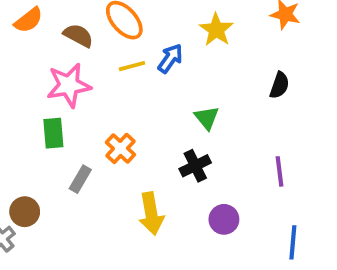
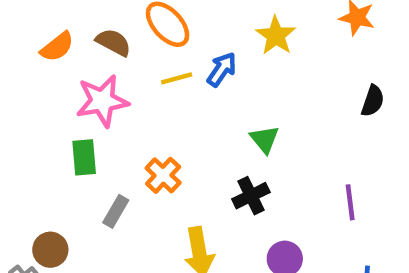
orange semicircle: (29, 20) -> (57, 47), moved
black semicircle: (279, 85) -> (373, 101), moved

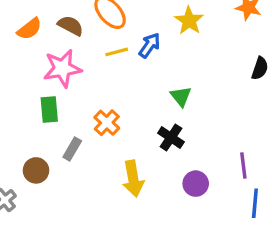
black cross: (251, 196) -> (171, 138), turned -30
purple line: (350, 202) -> (243, 165), moved
brown circle: (50, 250) -> (36, 170), moved

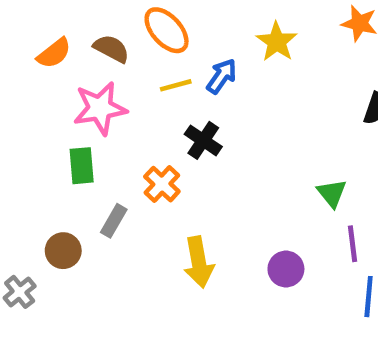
green triangle: (181, 96) -> (332, 193), moved
black cross: (171, 138) -> (203, 140), moved

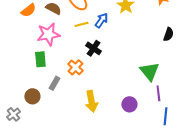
green triangle: (332, 193) -> (149, 71), size x1.5

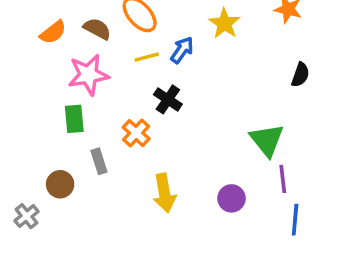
gray rectangle: (54, 83) -> (99, 161), turned -48

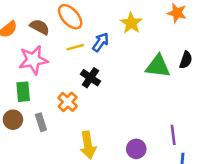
green triangle: (267, 140) -> (158, 66), moved, turned -44
brown circle: (60, 184) -> (13, 120), moved

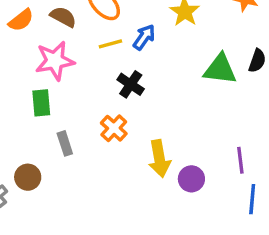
orange cross: (68, 102) -> (114, 128), moved
brown circle: (13, 120) -> (28, 177), moved
yellow arrow: (88, 145) -> (159, 159), moved

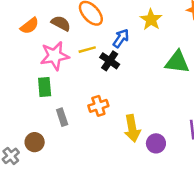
yellow line: (110, 44) -> (87, 50), moved
black cross: (131, 84) -> (110, 61), moved
orange cross: (114, 128) -> (98, 106), turned 30

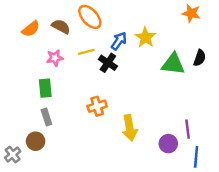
yellow star: (151, 20) -> (145, 37), moved
pink star: (55, 56) -> (55, 58), size x0.6
gray rectangle: (62, 117) -> (46, 117), moved
purple circle: (156, 143) -> (168, 144), moved

